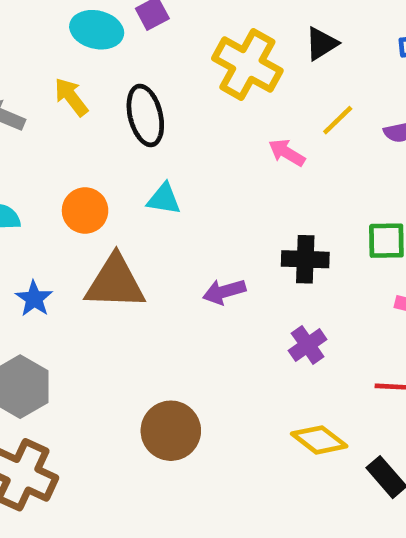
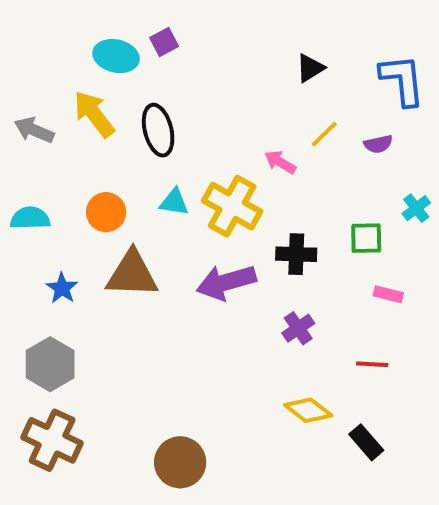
yellow cross: (247, 64) -> (232, 206), moved
yellow arrow: (71, 97) -> (94, 114), size x1.4
purple arrow: (224, 292) -> (226, 282), size x1.6
brown circle: (171, 431) -> (180, 462), moved

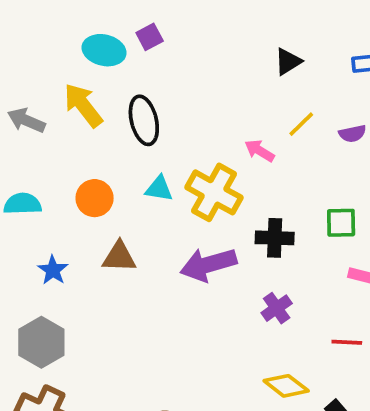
brown triangle: (132, 274) -> (119, 257), size x0.7

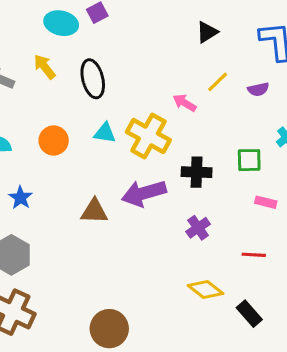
yellow arrow: (83, 105) -> (45, 67), size x0.7
brown triangle: (119, 257) -> (94, 211), moved

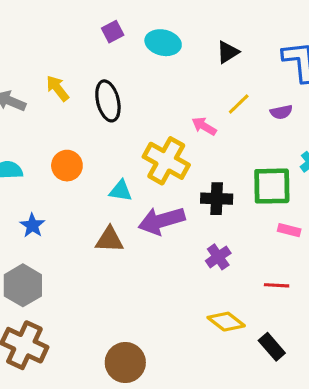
cyan ellipse: (61, 23) -> (163, 43), moved
cyan triangle: (105, 133) -> (121, 191), moved
green square: (249, 160) -> (272, 186), size x1.5

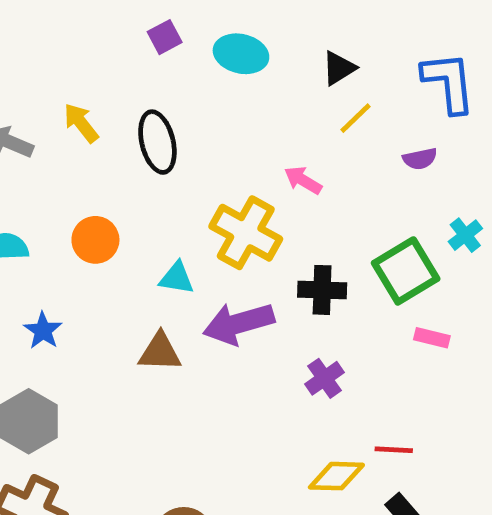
yellow line: (239, 104) -> (356, 118), moved
green square: (272, 186) -> (406, 271), turned -30
red line: (277, 285) -> (394, 450), moved
yellow diamond: (226, 322) -> (336, 476), turned -36

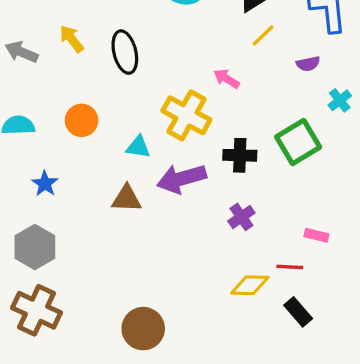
cyan cross: (465, 235) -> (340, 100), moved
pink rectangle: (432, 338) -> (316, 235), moved

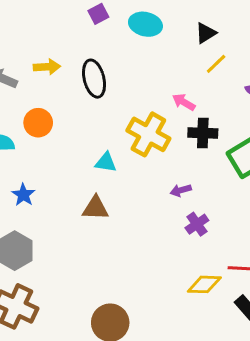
yellow arrow: (72, 39) -> (47, 67), turned 125
orange circle: (82, 120) -> (38, 123), moved
black cross: (240, 155) -> (203, 133), moved
purple arrow: (181, 179) -> (181, 190), moved, size x0.5

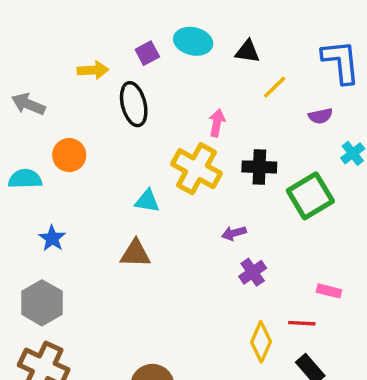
purple square: (98, 14) -> (147, 53), moved
black triangle: (206, 33) -> (247, 51), moved, turned 40
yellow arrow: (47, 67) -> (93, 70), moved
pink arrow: (184, 102) -> (217, 123), moved, turned 70
yellow diamond: (204, 284) -> (261, 342), turned -68

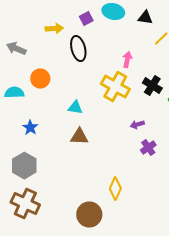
black cross: (259, 167) -> (152, 86), turned 30
cyan triangle: (147, 201) -> (75, 108), moved
yellow diamond: (261, 342) -> (115, 188), moved

